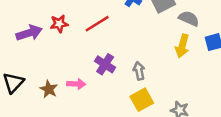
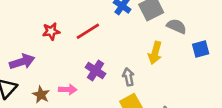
purple arrow: (29, 33) -> (22, 62), moved
yellow arrow: (182, 46) -> (155, 53), moved

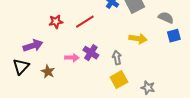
gray semicircle: (177, 26) -> (166, 18), moved
yellow arrow: (155, 53) -> (138, 39), turned -96
pink arrow: (68, 90) -> (72, 58), moved

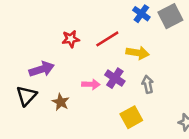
yellow arrow: (138, 39) -> (138, 53), moved
yellow square: (119, 80) -> (131, 117), moved

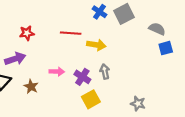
red star: (71, 39) -> (27, 33), moved
red line: (107, 39) -> (71, 33), turned 36
purple cross: (115, 78) -> (82, 77), moved

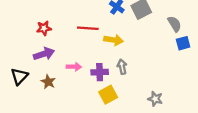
gray semicircle: (157, 29) -> (174, 24), turned 35
purple arrow: (15, 59) -> (44, 54), moved
purple cross: (82, 77) -> (100, 72), turned -35

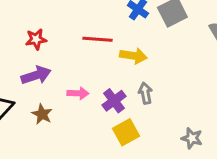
purple cross: (100, 72) -> (114, 101), turned -35

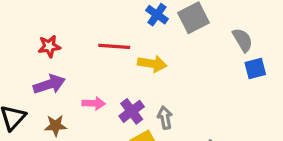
gray arrow: (145, 93) -> (165, 118), moved
brown star: (42, 114) -> (56, 126), turned -30

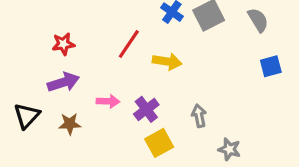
gray semicircle: (243, 40) -> (258, 20), moved
red line: (114, 46) -> (129, 44), turned -60
gray arrow: (165, 118) -> (199, 116), moved

